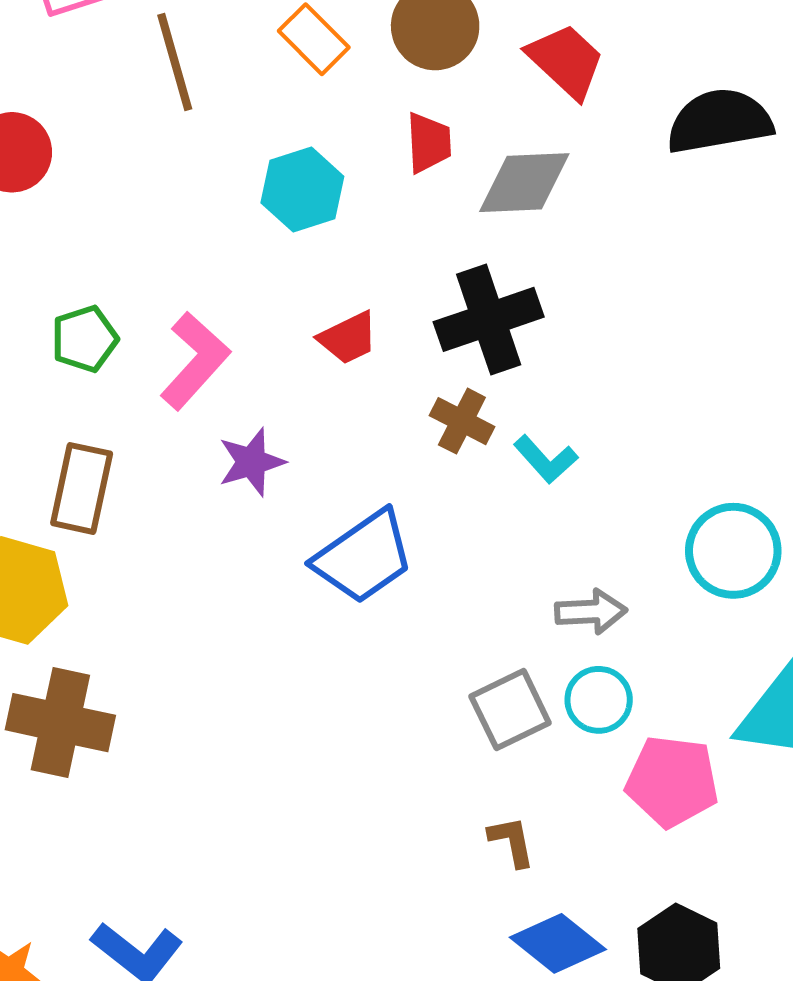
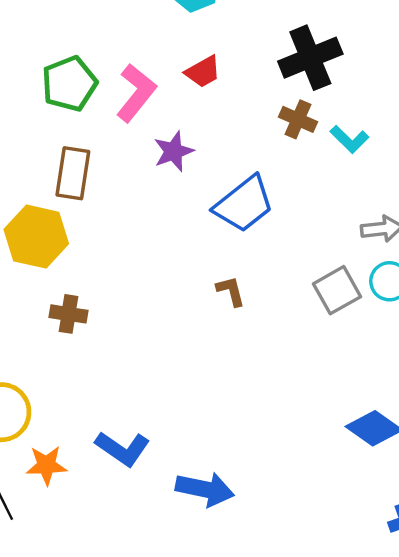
red trapezoid: (348, 338) -> (203, 72), moved
green pentagon: (85, 339) -> (69, 84), size x1.4
brown cross: (60, 723) -> (69, 314), size x0.6
brown L-shape: (512, 841) -> (231, 291), moved

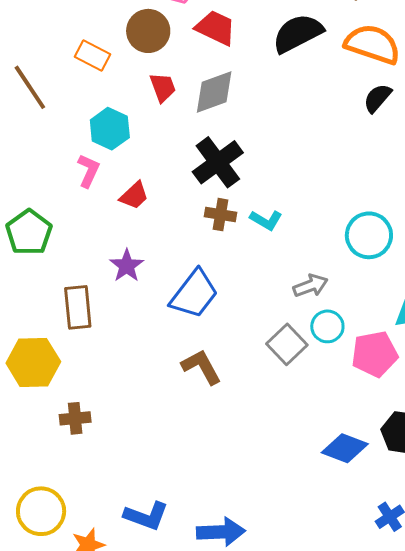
pink L-shape: (136, 93) -> (88, 171), moved, size x0.7
brown rectangle: (73, 173) -> (78, 307), moved
brown L-shape: (231, 291) -> (201, 367), size x1.5

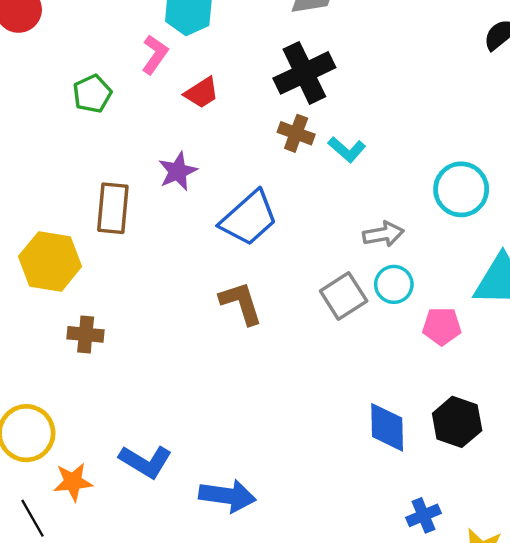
green pentagon: (29, 232) -> (92, 94), moved, size x0.7
pink pentagon: (375, 354) -> (442, 326), size x0.7
blue diamond: (345, 448) -> (387, 427), turned 57

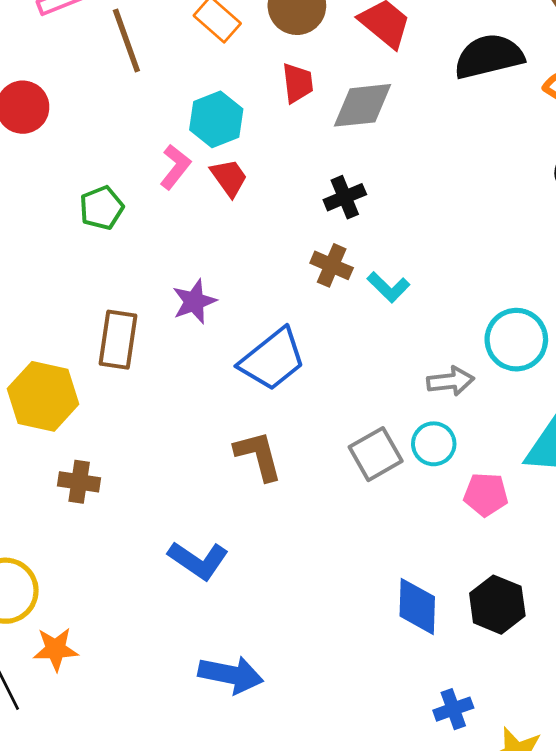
black cross: (304, 73) -> (345, 197), size x0.6
red trapezoid: (202, 93) -> (229, 178), moved, turned -96
gray arrow: (383, 234) -> (451, 381), moved
blue L-shape: (146, 461) -> (198, 560), moved

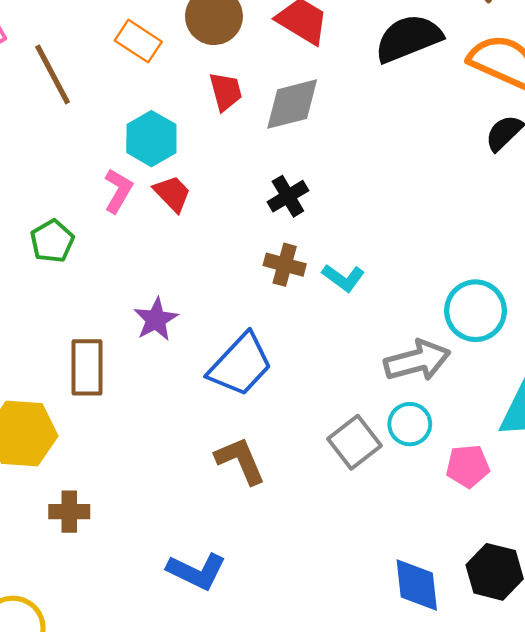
gray arrow: (451, 381) -> (417, 361), size x1.4

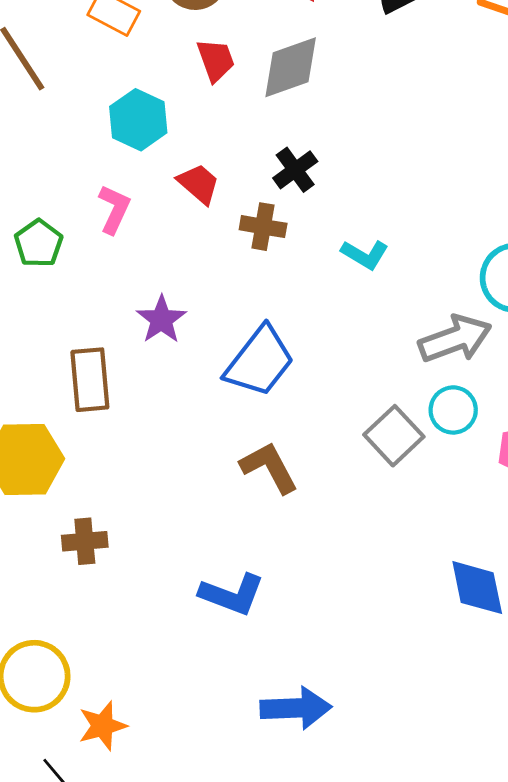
pink L-shape: (118, 191) -> (114, 209), moved
red trapezoid: (172, 194) -> (199, 184), moved
brown cross: (285, 265) -> (263, 227), moved

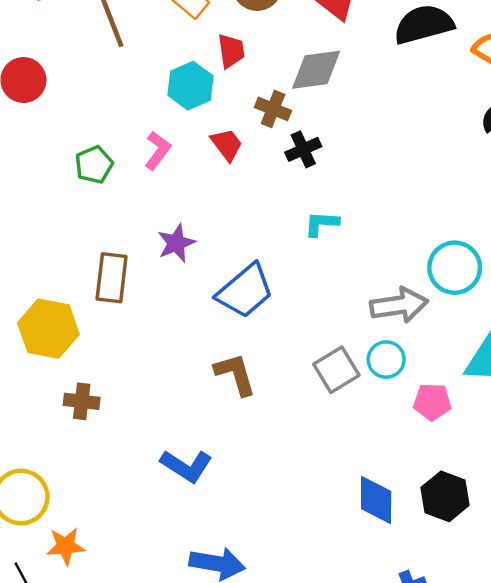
red trapezoid: (216, 60) -> (231, 51), moved
brown cross: (263, 227) -> (273, 109), moved
cyan L-shape: (365, 255) -> (322, 224), moved, turned 141

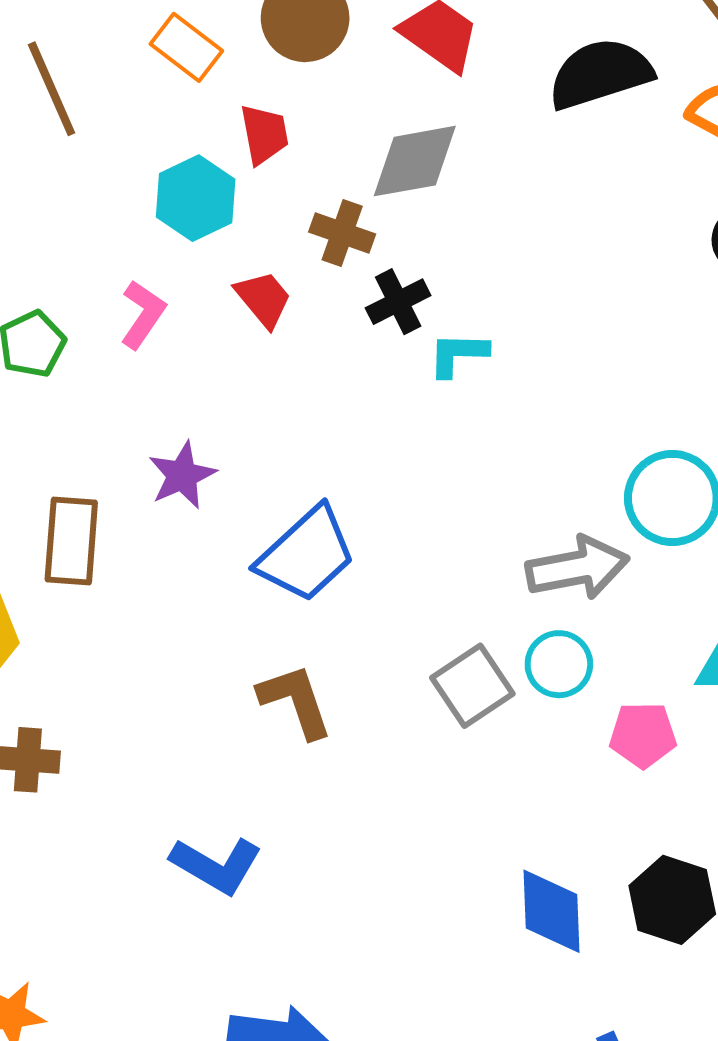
cyan L-shape: (322, 224) -> (458, 354), moved

